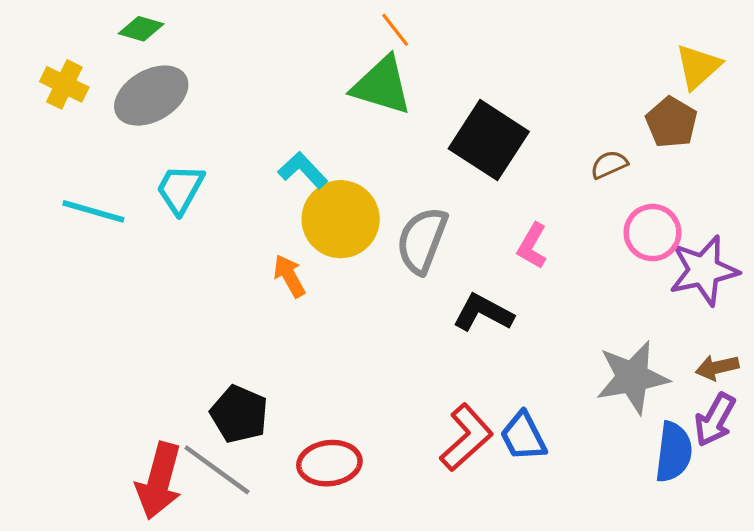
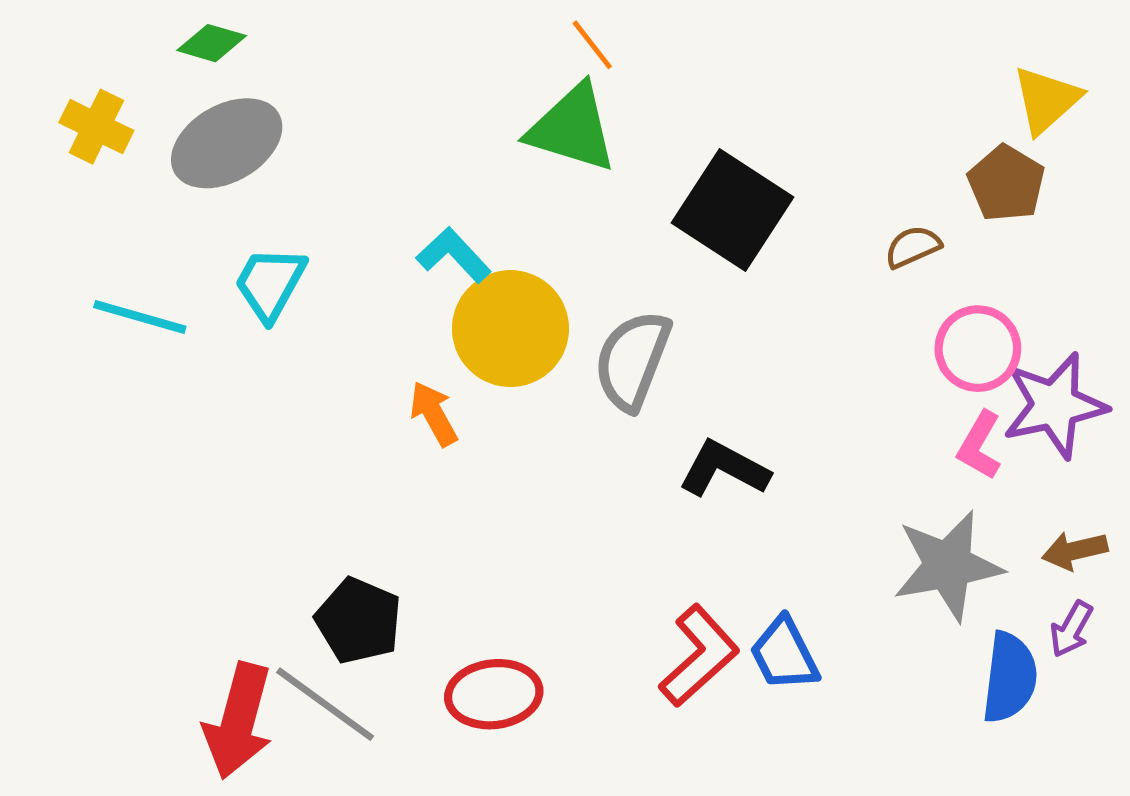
pink L-shape: (532, 246) -> (980, 445), moved
purple arrow: (715, 420) -> (1071, 629), size x0.7

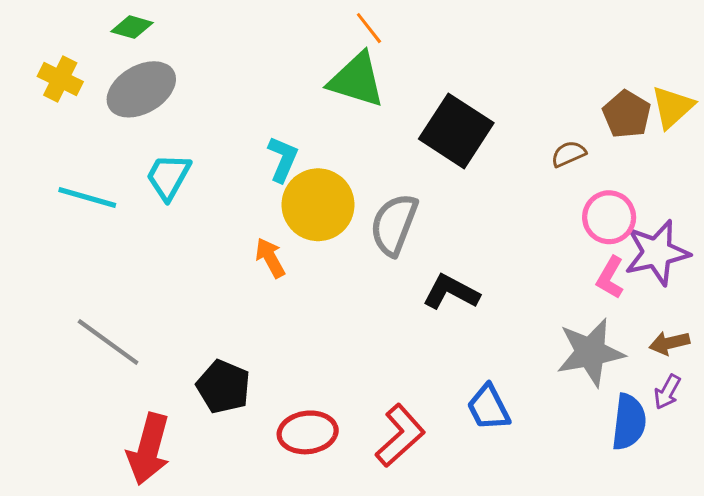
yellow triangle: (1046, 100) -> (672, 107), moved
cyan L-shape: (454, 255) -> (283, 159), turned 66
red L-shape: (699, 656) -> (400, 436), moved
gray line: (325, 704) -> (108, 342), moved

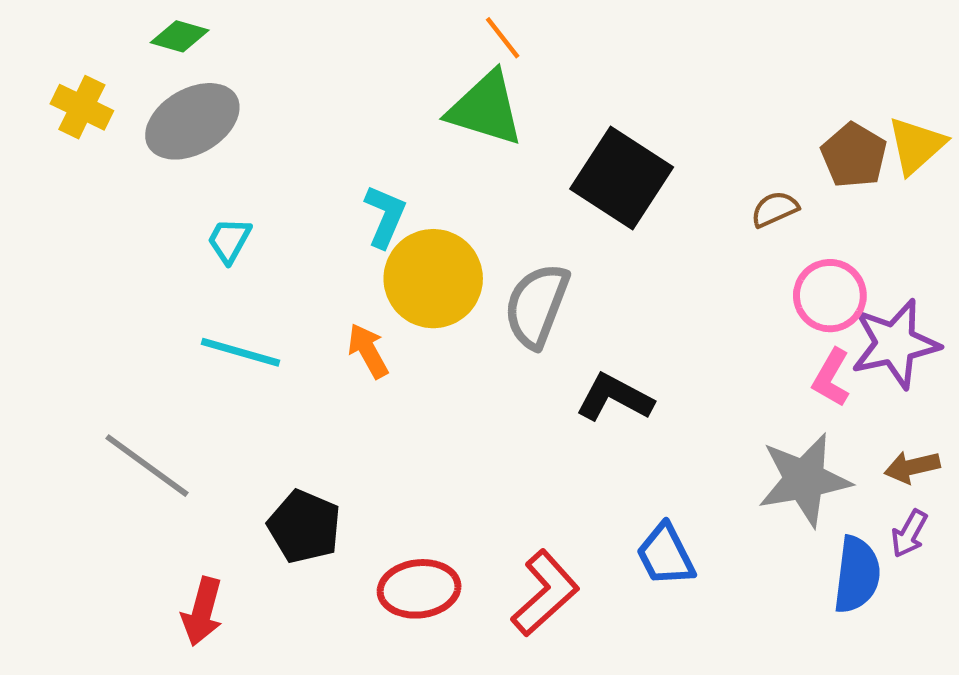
cyan trapezoid: (168, 177) -> (229, 240), size x0.7
cyan line: (87, 197) -> (241, 352), moved
red arrow: (149, 449) -> (202, 612), size x0.7

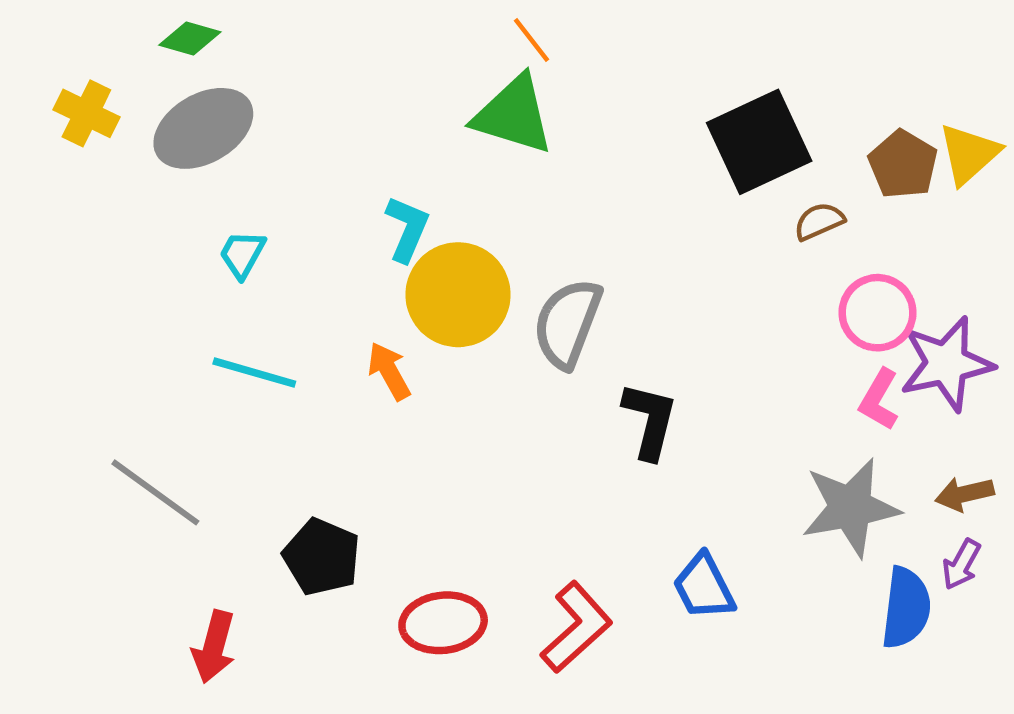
black square: (622, 178) -> (759, 142), moved, turned 32
black L-shape: (615, 398) -> (650, 421), turned 76

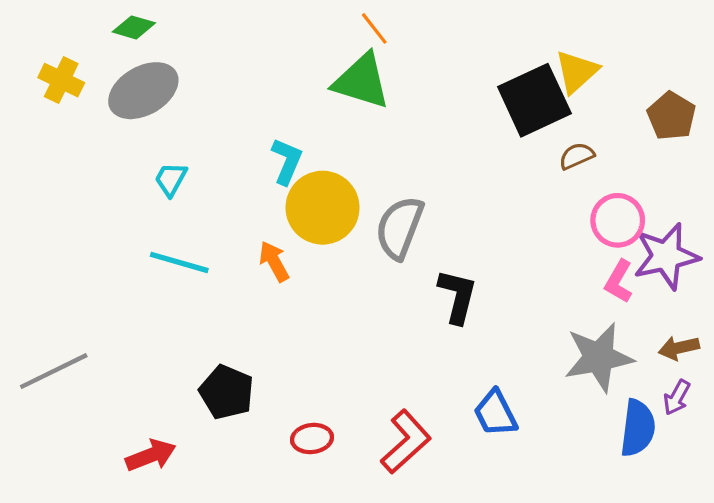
yellow triangle: (969, 154) -> (577, 72), moved
brown pentagon: (903, 164) -> (671, 116), moved
gray line: (155, 492) -> (54, 371), moved, turned -62
red ellipse: (443, 623) -> (312, 439), size x0.7
red arrow: (214, 647) -> (151, 455), turned -126

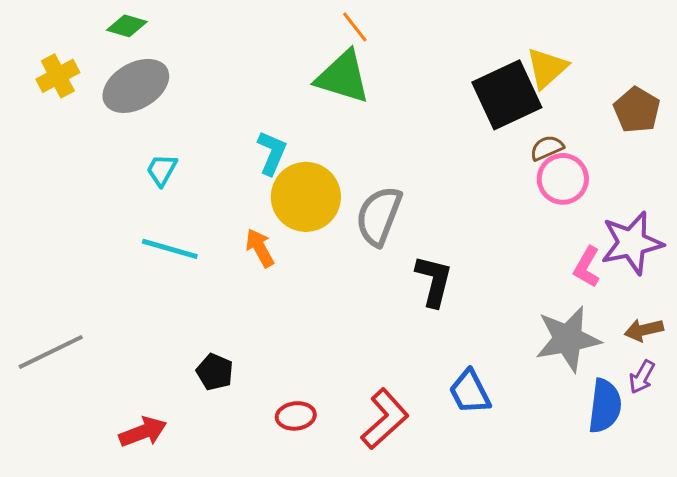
yellow cross: (61, 80) -> (58, 76), turned 36
pink circle: (618, 220) -> (563, 179), moved
black pentagon: (227, 392) -> (215, 372), size x0.7

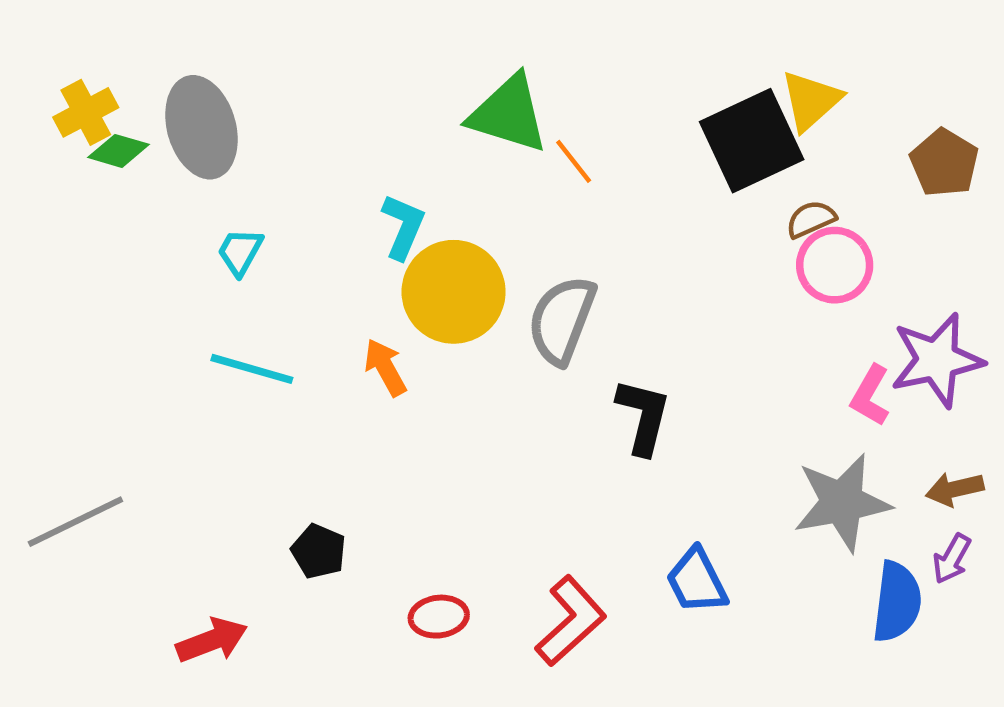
green diamond: (127, 26) -> (118, 151), moved
orange line: (355, 27) -> (574, 161), moved
gray ellipse: (136, 86) -> (201, 127), turned -76

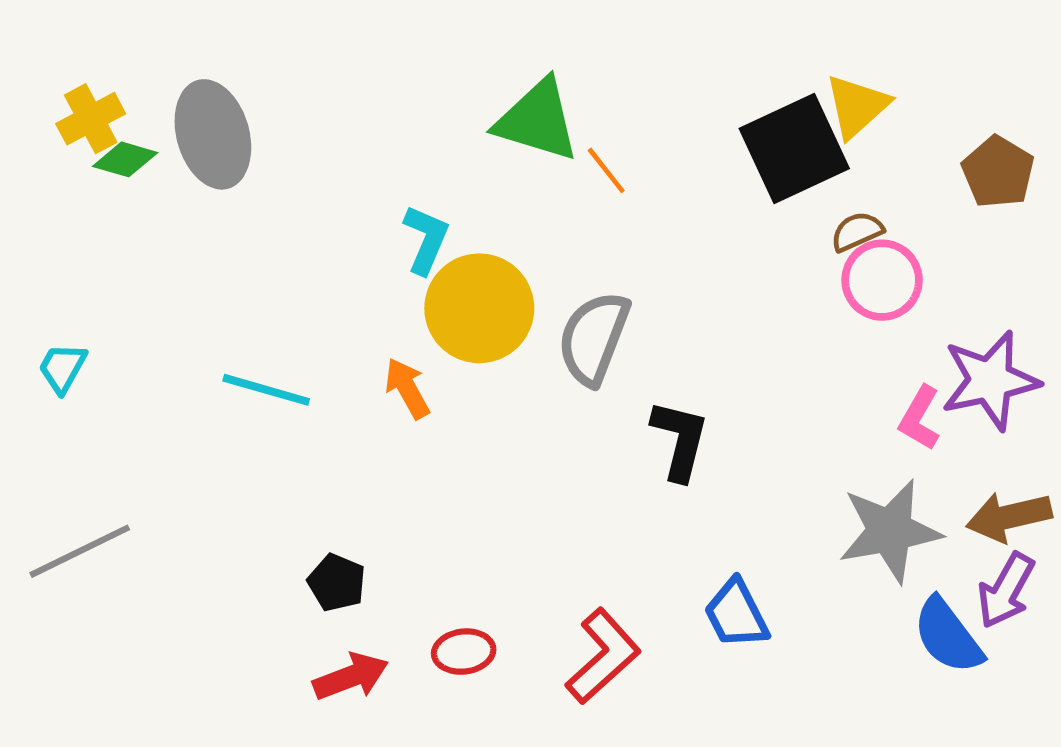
cyan trapezoid: (240, 252) -> (62, 368), moved
brown arrow: (955, 489) -> (1009, 517), size x1.4
purple arrow: (952, 559) -> (1006, 590), size x1.4
blue semicircle: (897, 602) -> (948, 636), turned 136
red arrow: (212, 640) -> (351, 677), moved

